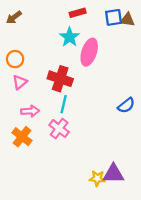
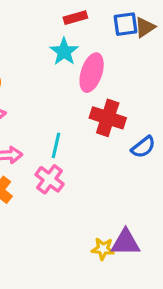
brown triangle: (127, 20) -> (145, 27), turned -42
red cross: (60, 79) -> (108, 118), moved

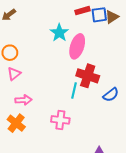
red rectangle: (75, 18) -> (82, 11), moved
cyan line: (56, 145) -> (74, 91), moved
pink cross: (50, 179) -> (60, 120), moved, turned -30

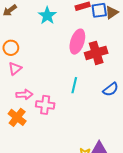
cyan star: (59, 33) -> (47, 16), moved
red cross: (88, 76) -> (96, 53), moved, turned -35
pink cross: (60, 120) -> (45, 105), moved

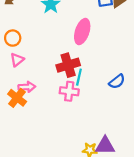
red cross: (96, 53) -> (68, 65), moved
pink cross: (45, 105) -> (69, 91), moved
orange cross: (17, 117) -> (17, 98), moved

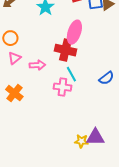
red cross: (68, 65) -> (65, 50), moved, turned 30
cyan line: (79, 77) -> (71, 74), turned -42
pink arrow: (27, 87) -> (37, 65), moved

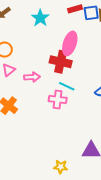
cyan line: (71, 74) -> (67, 86), turned -35
yellow star: (81, 141) -> (61, 167), moved

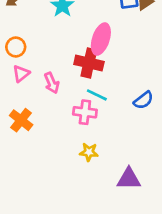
pink arrow: (32, 77) -> (52, 83), turned 70
yellow star: (61, 167) -> (89, 152), moved

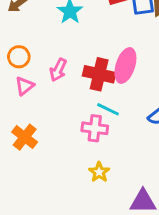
pink ellipse: (101, 39) -> (125, 65), moved
pink arrow: (52, 83) -> (58, 70), moved, turned 48
yellow star: (89, 152) -> (99, 172), turned 30

